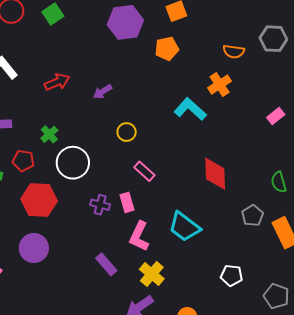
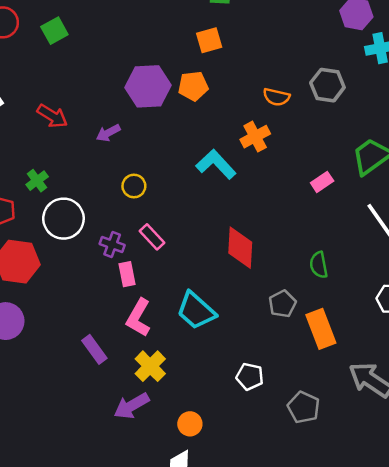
purple hexagon: (125, 22) -> (148, 86), moved
red arrow: (57, 82) -> (52, 116), turned 50
purple cross: (100, 205) -> (112, 245), moved

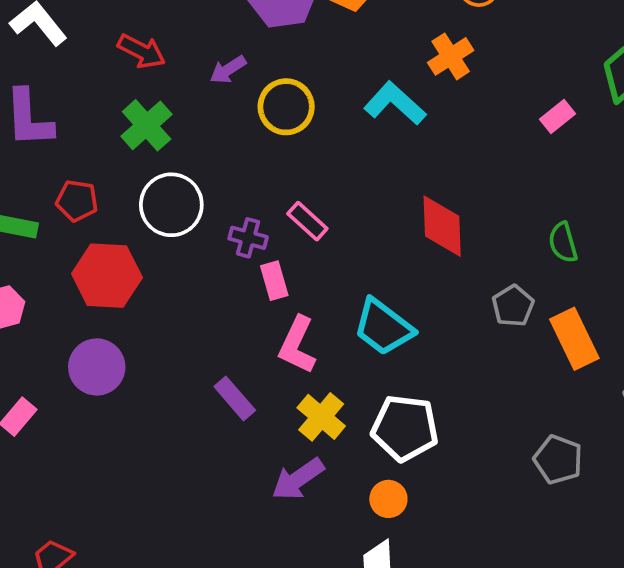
green cross: (37, 181) -> (147, 125), moved, size x1.5
yellow circle: (134, 186) -> (286, 107), moved, size x1.5
white pentagon: (250, 377) -> (405, 428), moved, size x1.6

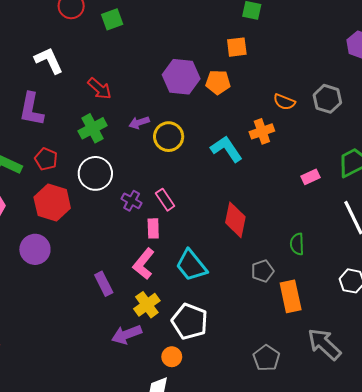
purple arrow: (228, 70) -> (139, 123), moved
pink rectangle: (274, 281) -> (153, 228), moved

